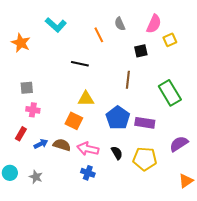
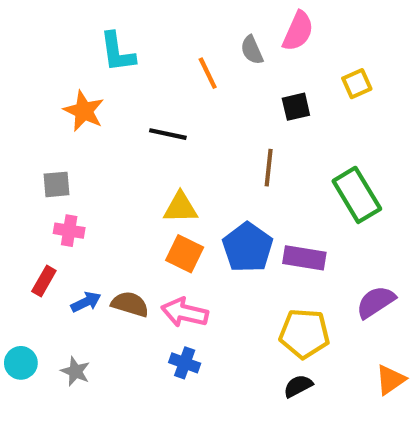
pink semicircle: (154, 24) -> (298, 31), moved
cyan L-shape: (56, 25) -> (117, 52), turned 40
orange star: (21, 43) -> (84, 111), moved
orange square: (74, 121) -> (185, 254), moved
black semicircle: (117, 153) -> (298, 386), moved, turned -88

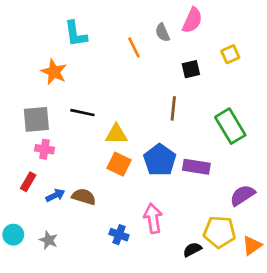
black line: (168, 134) -> (82, 113), moved
gray square: (57, 184) -> (36, 119), size x1.5
pink arrow: (185, 313) -> (153, 218), moved, turned 68
yellow pentagon: (304, 334) -> (219, 232), moved

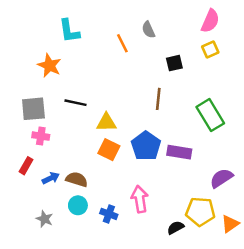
pink semicircle: (192, 20) -> (210, 21), moved
cyan circle: (13, 235) -> (78, 205), moved

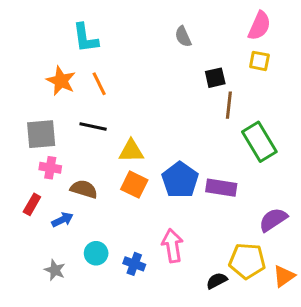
orange line: (122, 43) -> (99, 84), moved
yellow square: (210, 49) -> (259, 61), turned 35
brown line: (158, 99) -> (229, 105), moved
brown semicircle: (77, 179) -> (84, 189), moved

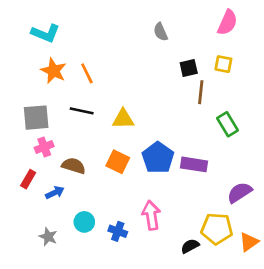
cyan L-shape: (85, 38) -> (45, 33), moved, turned -60
yellow square: (259, 61) -> (223, 64), moved
green rectangle: (259, 142) -> (227, 124), size x0.7
yellow triangle: (131, 151) -> (123, 119), moved
pink cross: (50, 168) -> (44, 147), turned -30

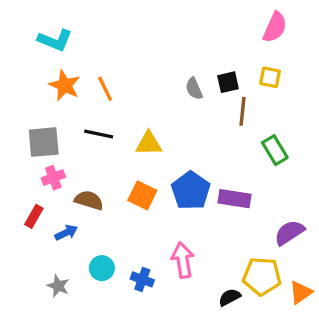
gray semicircle: (161, 32) -> (194, 89), moved

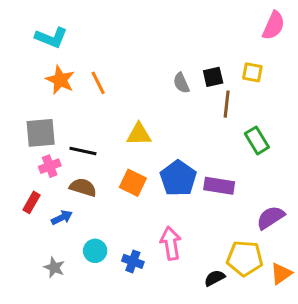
pink semicircle: (275, 27) -> (274, 25), moved
black line: (99, 134) -> (83, 151), moved

